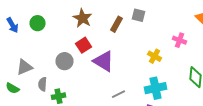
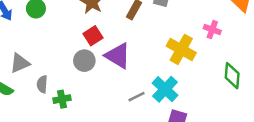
yellow cross: (154, 56) -> (181, 49), size x1.6
gray circle: (64, 61) -> (84, 61), moved
cyan cross: (156, 88) -> (165, 89), moved, turned -35

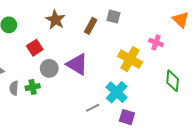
red square: (93, 36) -> (35, 48), moved
gray line: (136, 97) -> (93, 108), moved
green cross: (62, 99) -> (33, 87), moved

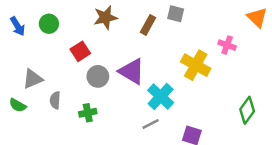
brown star: (55, 20) -> (105, 17), turned 30
green diamond: (173, 81) -> (247, 110), moved, turned 30
green cross: (33, 87) -> (88, 113), moved
cyan cross: (117, 92) -> (161, 96), moved

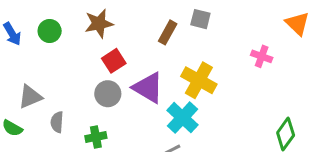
brown star: (105, 17) -> (99, 24), moved
red square: (80, 51) -> (114, 61), moved
yellow cross: (196, 65) -> (199, 80), moved

